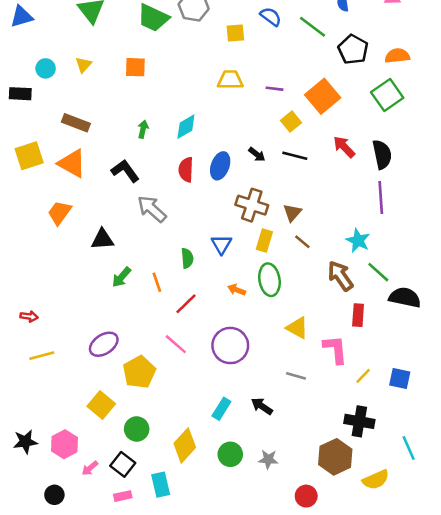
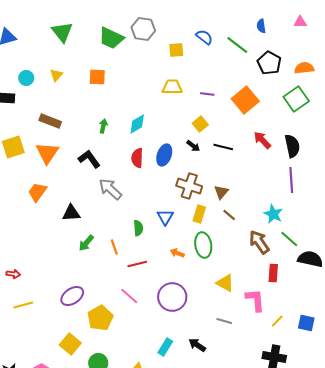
yellow square: (291, 122) -> (200, 124), moved
orange triangle: (72, 163) -> (47, 153), turned 35
red line: (186, 304) -> (137, 264), turned 30

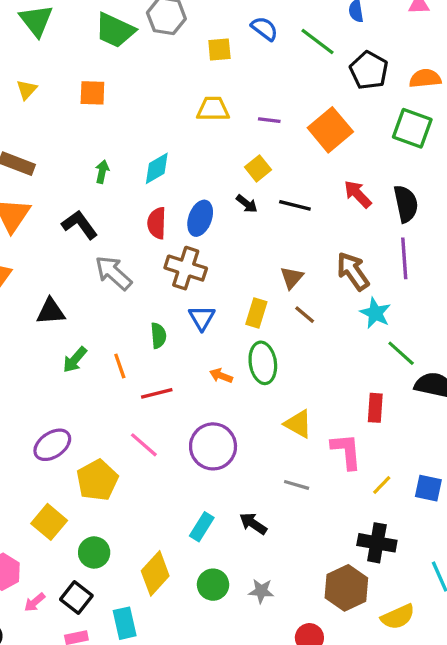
green square: (296, 99) -> (412, 128), turned -35
brown cross: (189, 186) -> (186, 268), moved
brown arrow: (259, 242) -> (353, 271), moved

